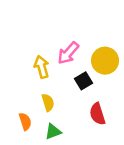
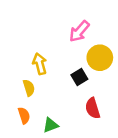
pink arrow: (68, 53) -> (79, 31), moved
yellow semicircle: (48, 102) -> (29, 88), moved

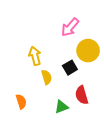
yellow semicircle: (29, 88) -> (47, 77), moved
green triangle: (51, 125) -> (61, 107), moved

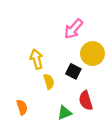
black square: (70, 68) -> (73, 71), turned -32

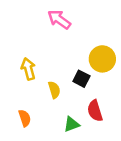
pink arrow: (73, 29) -> (59, 19), moved, turned 85
yellow arrow: (37, 59) -> (28, 69), moved

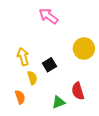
black square: (81, 79) -> (49, 65), moved, turned 32
yellow semicircle: (54, 90) -> (32, 78), moved

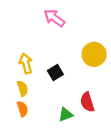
yellow semicircle: (32, 78) -> (22, 88), moved

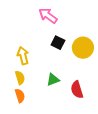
black square: (55, 73) -> (58, 43), moved, turned -32
green triangle: (66, 115) -> (53, 80), moved

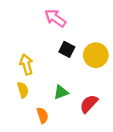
red semicircle: (77, 90) -> (89, 104), turned 60
orange semicircle: (20, 96) -> (43, 115), moved

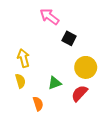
black square: (67, 49) -> (69, 38), moved
yellow circle: (96, 55) -> (86, 67), moved

